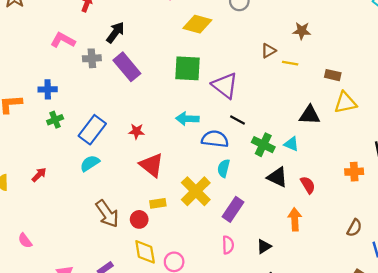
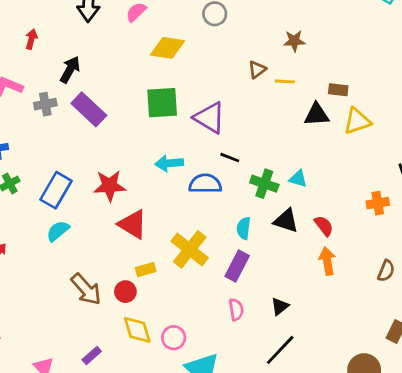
black triangle: (310, 115) -> (316, 115), moved
red star: (136, 131) -> (110, 186), size x1.6
cyan semicircle: (224, 168) -> (244, 228), moved
orange arrow: (295, 219) -> (327, 261), moved

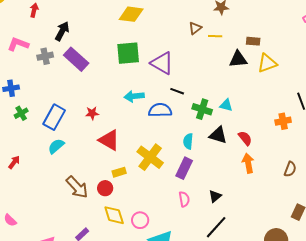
red star: (110, 186) -> (92, 113), size x0.6

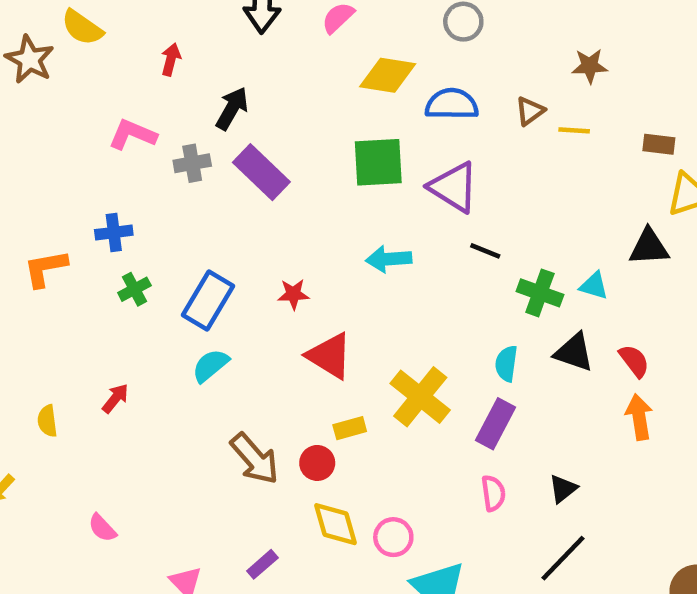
black triangle: (238, 59) -> (649, 247), moved
blue semicircle: (160, 110) -> (452, 104), moved

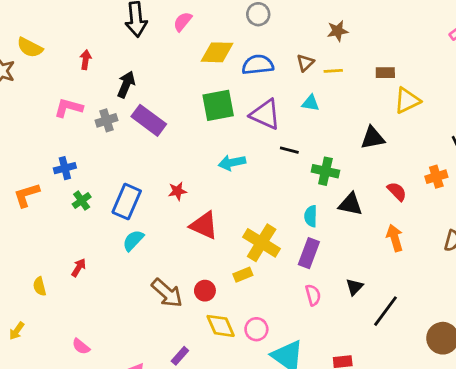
black triangle: (649, 247) -> (373, 138), moved
cyan triangle: (594, 286) -> (311, 103), moved
red semicircle: (634, 361) -> (397, 191), moved
yellow rectangle: (350, 428) -> (243, 275), moved
black line: (563, 558) -> (385, 311), moved

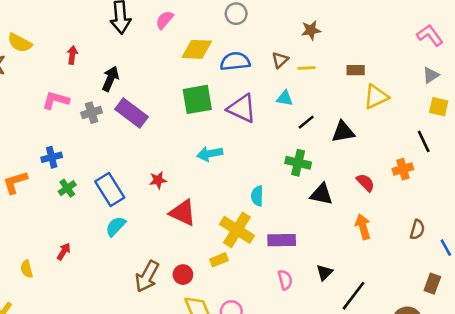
black line: (289, 150) -> (306, 122), moved, turned -54
blue rectangle: (127, 202) -> (110, 190), turned -56
cyan semicircle: (311, 216) -> (257, 196), moved
purple rectangle: (309, 253) -> (282, 240), turned 68
brown arrow: (167, 293) -> (147, 276), turned 76

